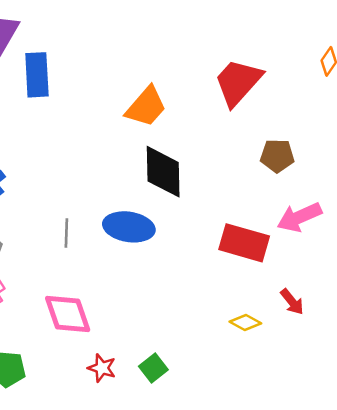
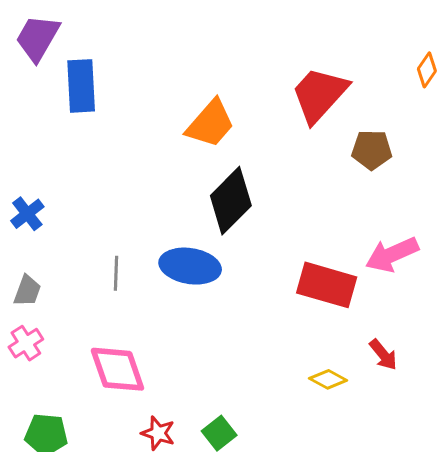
brown pentagon: (277, 156) -> (372, 150), moved
black diamond: (163, 172) -> (231, 201), turned 46

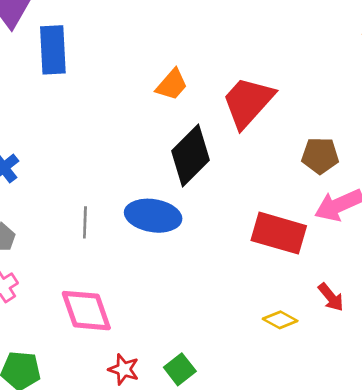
red trapezoid: (319, 95) -> (248, 102), moved
orange trapezoid: (210, 124) -> (172, 85), size x0.7
brown pentagon: (372, 150) -> (320, 156), moved

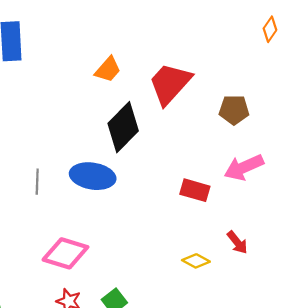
brown pentagon: (320, 156) -> (234, 110), moved
red rectangle: (279, 233) -> (195, 190), size x0.7
pink diamond: (86, 311) -> (65, 253), moved, turned -54

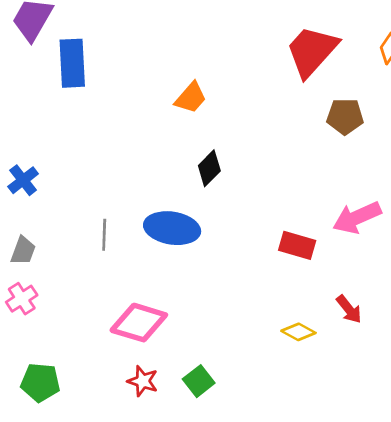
red trapezoid: (170, 84) -> (312, 51), moved
brown pentagon: (234, 110) -> (345, 116), moved
black diamond: (123, 127) -> (209, 168), size x0.6

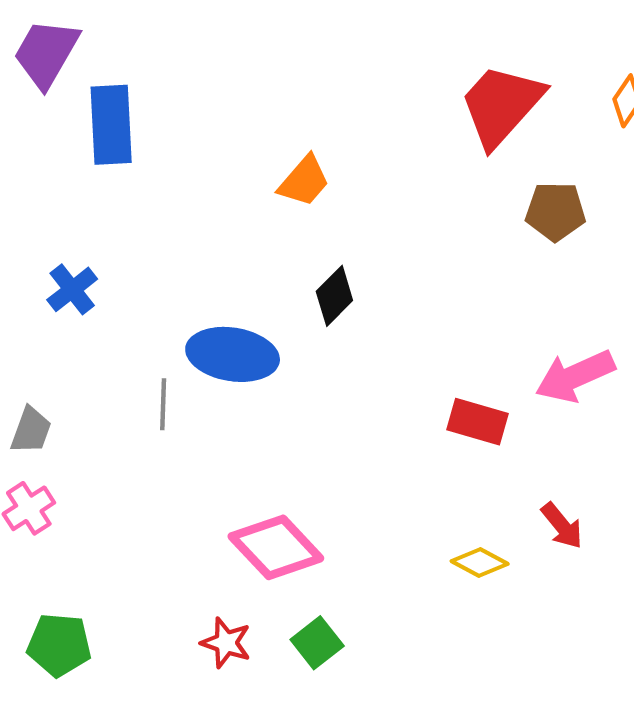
blue cross: (23, 180) -> (72, 289), moved
blue ellipse: (172, 228) -> (233, 354), moved
pink diamond: (139, 323) -> (276, 547), moved, turned 30

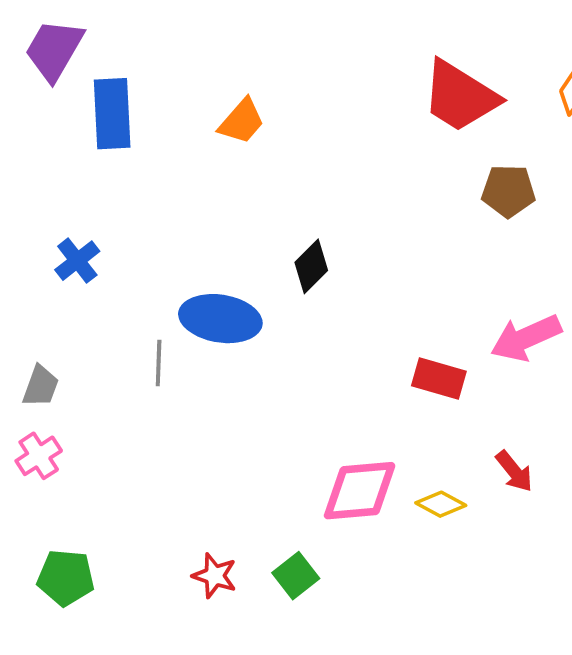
red trapezoid: (501, 105) -> (460, 96), turned -100
orange trapezoid: (304, 181) -> (242, 121), moved
pink diamond: (276, 547) -> (360, 491), moved, turned -52

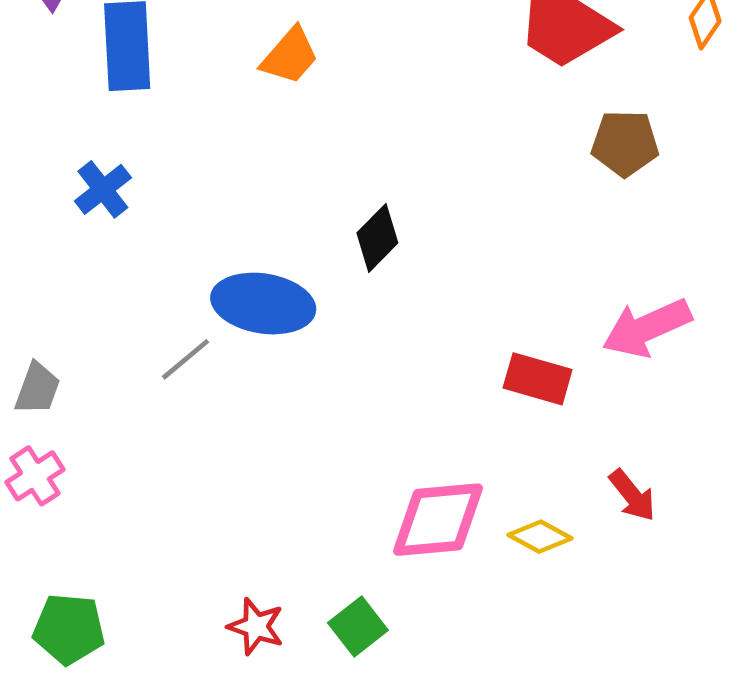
blue cross: (77, 261) -> (103, 189), moved
gray line: (159, 363) -> (186, 359), turned 48

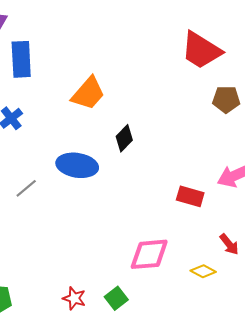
orange trapezoid: (290, 56) -> (88, 93), moved, size x1.4
gray line: (186, 359) -> (26, 188), moved
yellow diamond: (540, 537) -> (203, 271), moved

